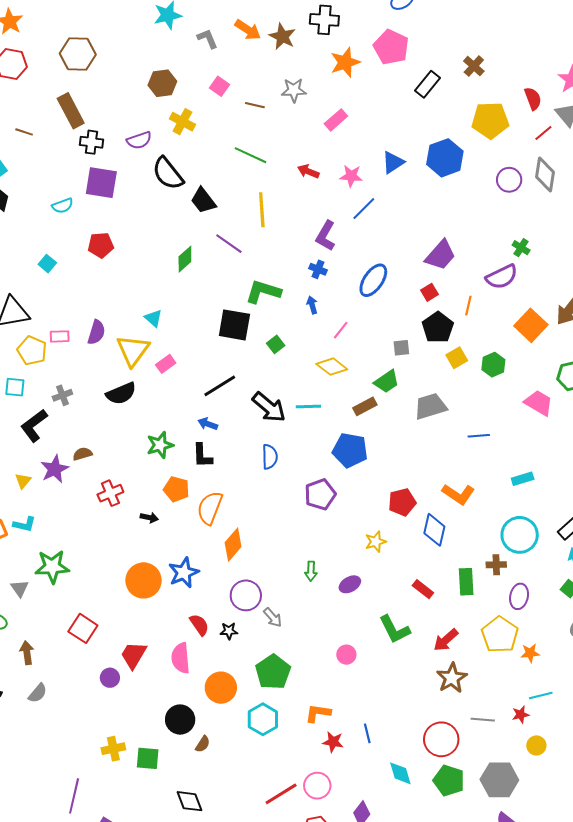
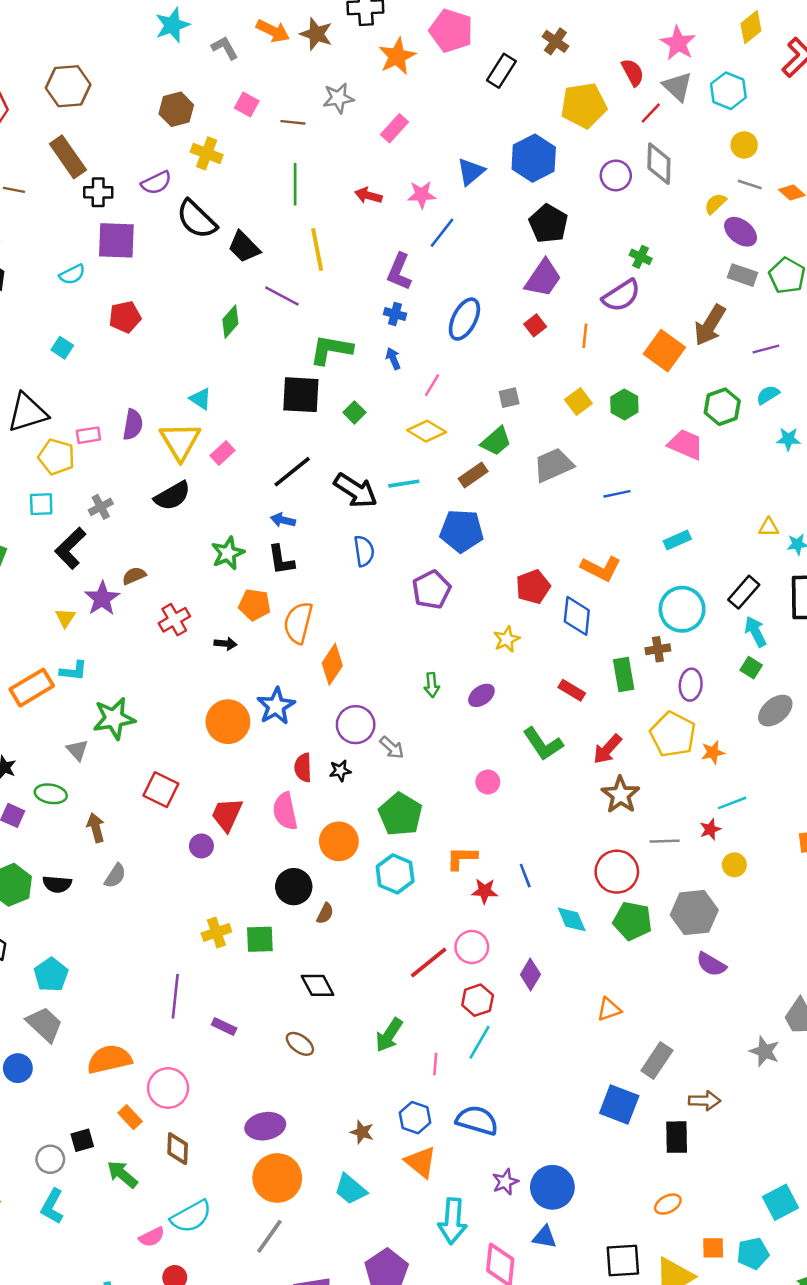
green line: (251, 155) -> (295, 184), turned 72
black pentagon: (438, 327) -> (548, 224), moved
red semicircle: (199, 625) -> (303, 768), turned -140

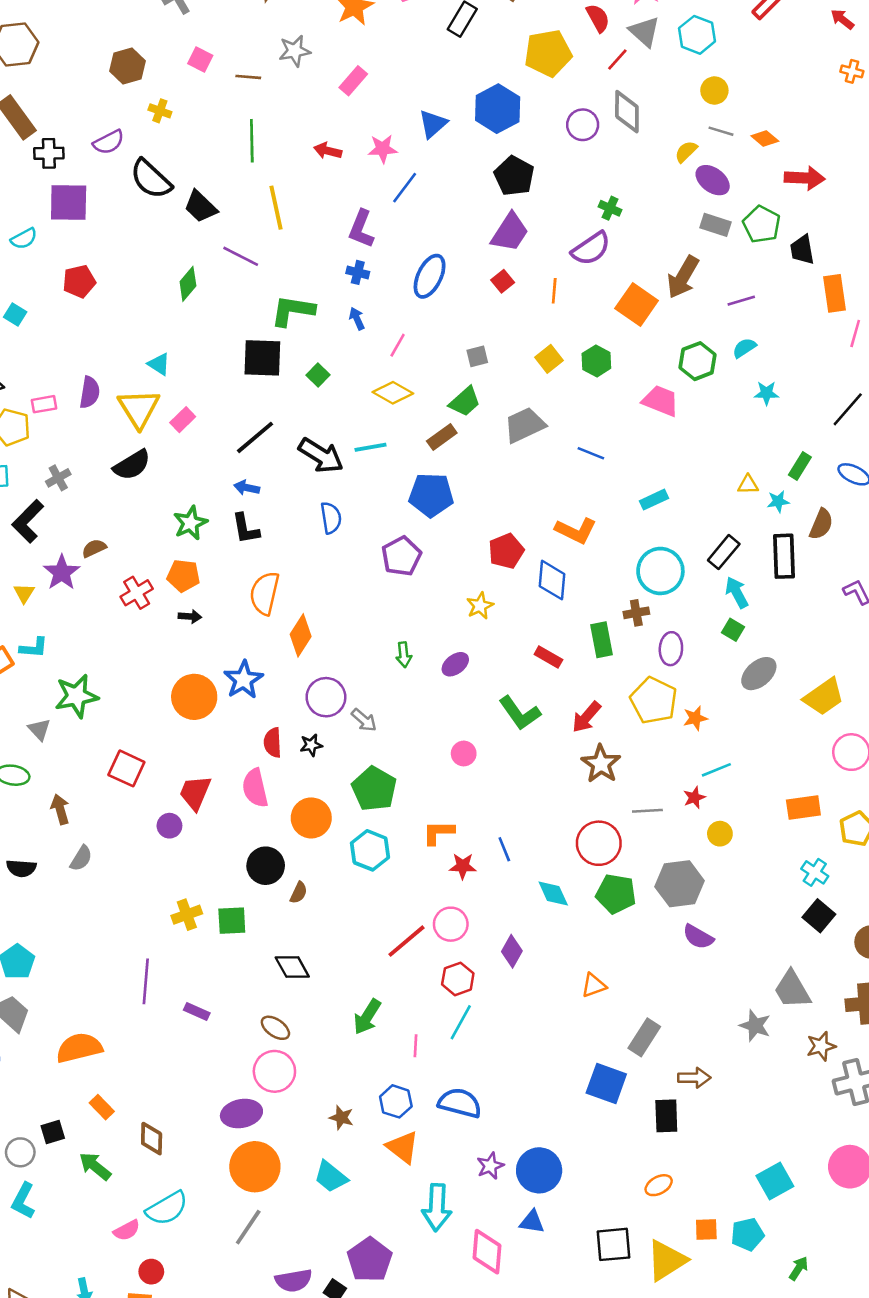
yellow cross: (207, 153) -> (160, 111), size x0.7
blue line: (617, 494) -> (591, 453), turned 35
orange pentagon: (255, 605) -> (183, 576), moved
pink circle: (168, 1088) -> (274, 1071), moved

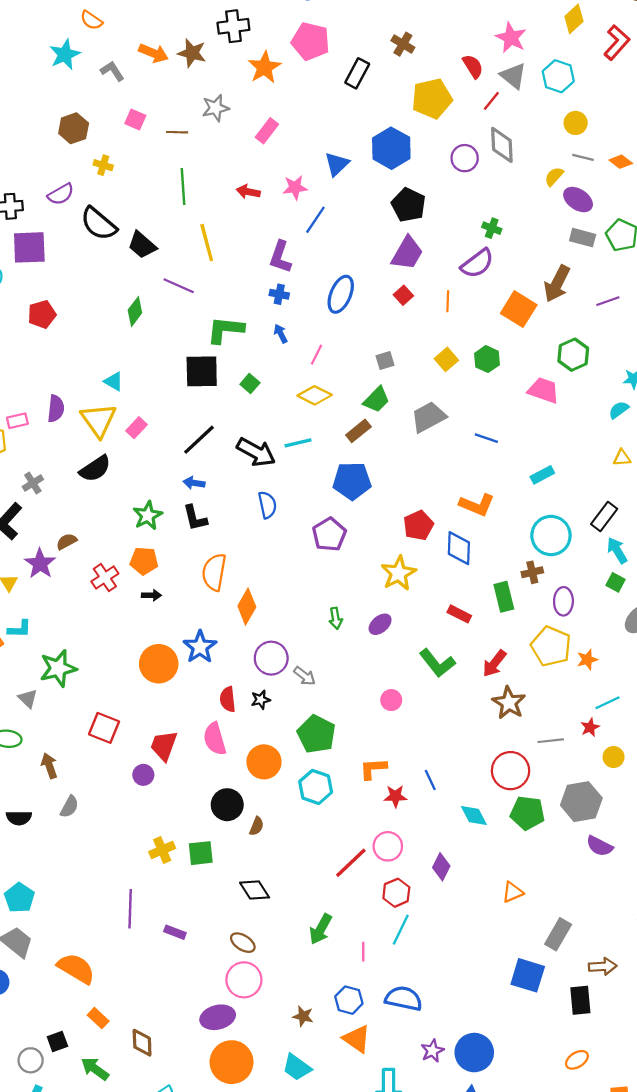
cyan semicircle: (744, 348) -> (619, 410), moved
yellow star: (480, 606) -> (399, 573), size x1.5
orange semicircle: (79, 1048) -> (76, 968), turned 48

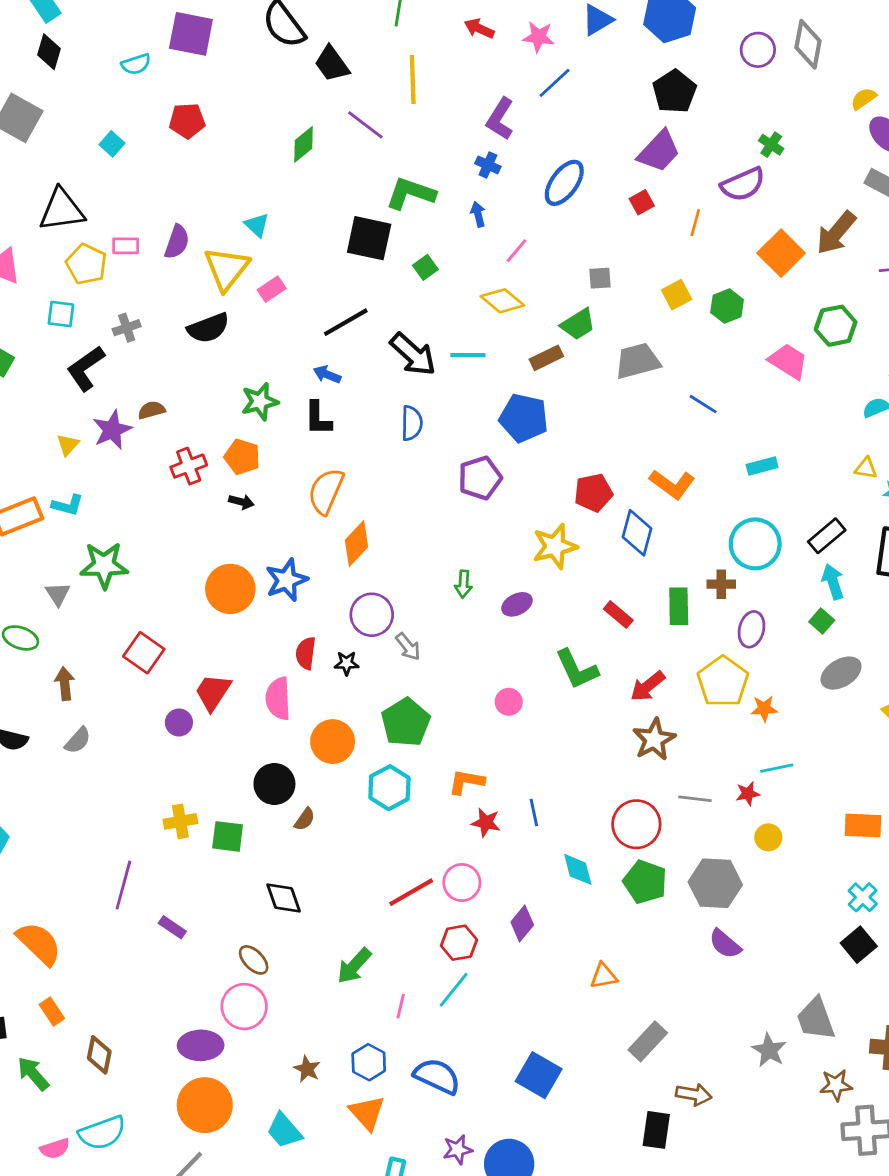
blue square: (528, 975) -> (539, 1075), moved

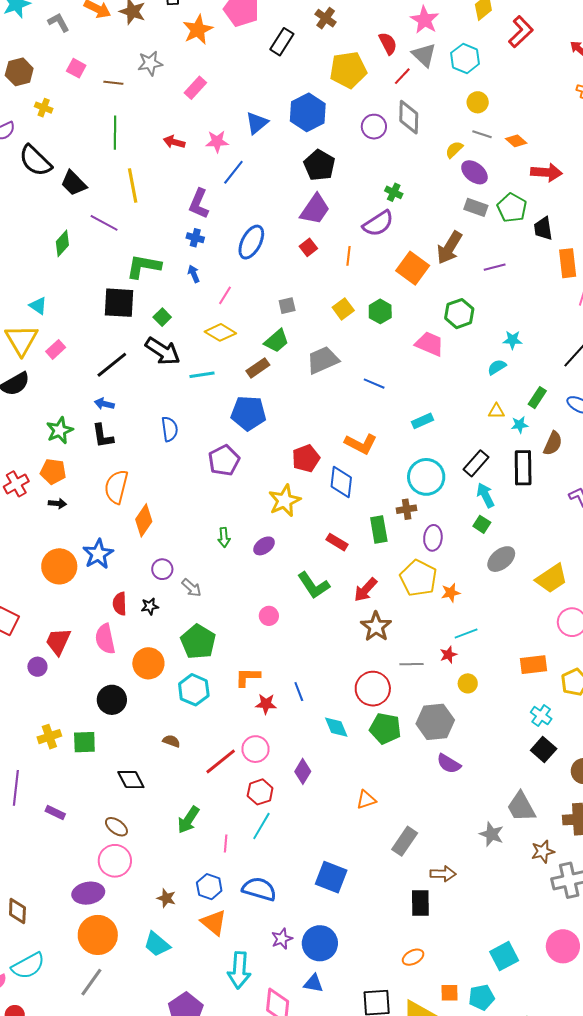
black arrow: (413, 354) -> (163, 351), moved
purple circle: (372, 615) -> (162, 569), size x0.7
brown semicircle: (305, 819) -> (171, 741), moved, turned -96

